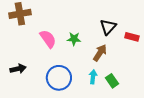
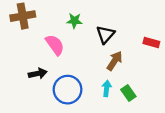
black triangle: (108, 27) -> (105, 34), moved
green star: (74, 39) -> (74, 21), moved
black arrow: (18, 69) -> (38, 73), moved

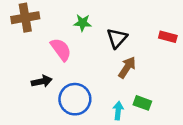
red rectangle: (151, 42) -> (168, 37), moved
cyan arrow: (107, 88) -> (118, 111), moved
green rectangle: (128, 93) -> (142, 103), turned -35

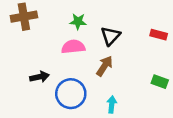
pink semicircle: (61, 50) -> (73, 47), moved, turned -60
brown arrow: (127, 67) -> (104, 66), moved
green rectangle: (142, 103) -> (160, 82), moved

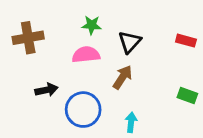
brown cross: (24, 17) -> (28, 38), moved

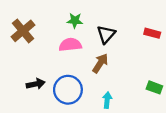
brown cross: (28, 38) -> (23, 31), turned -30
black arrow: (46, 90) -> (36, 84), moved
green rectangle: (187, 95) -> (154, 87), moved

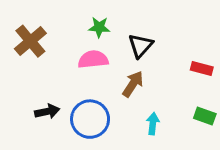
red rectangle: (152, 33) -> (202, 69), moved
cyan arrow: (107, 100) -> (153, 124), moved

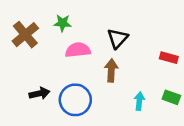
green star: (99, 27) -> (62, 23), moved
brown arrow: (133, 84) -> (111, 70), turned -30
cyan arrow: (153, 124) -> (139, 101), moved

